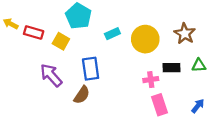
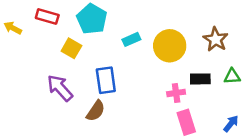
red rectangle: (34, 33) -> (47, 16), moved

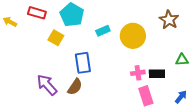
brown star: (216, 39) -> (169, 20), moved
black rectangle: (200, 79) -> (157, 74), moved
purple arrow: (60, 88) -> (47, 85), moved

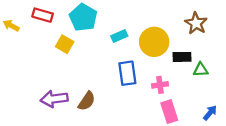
green triangle: (182, 60) -> (201, 70), moved
blue rectangle: (83, 63) -> (127, 73), moved
black rectangle: (157, 74) -> (182, 57), moved
purple arrow: (47, 85) -> (54, 99), turned -55

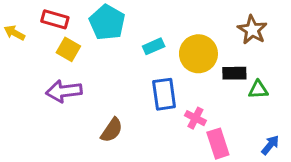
yellow square: (65, 44) -> (68, 49), moved
pink cross: (160, 85) -> (195, 118), moved, turned 35
purple arrow: (54, 99) -> (64, 91), moved

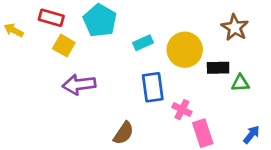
purple arrow: (64, 91) -> (79, 84), moved
brown semicircle: (112, 130) -> (124, 133), moved

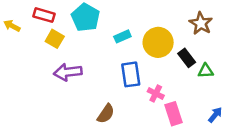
black rectangle: (218, 68) -> (187, 58), turned 54

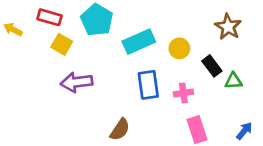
cyan rectangle: (122, 36) -> (139, 42), size x1.6
yellow circle: (158, 42) -> (179, 48), size x0.6
pink cross: (156, 93) -> (183, 93), moved, turned -35

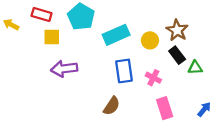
brown star: (228, 27) -> (177, 30), moved
yellow square: (62, 44) -> (52, 37), turned -30
pink cross: (183, 93) -> (153, 78), turned 35
brown semicircle: (120, 130) -> (112, 106), moved

